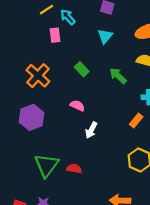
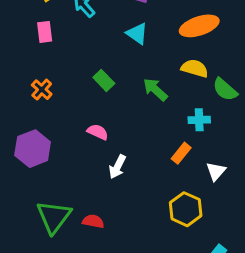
pink rectangle: (55, 35) -> (45, 32), moved
cyan triangle: (105, 36) -> (137, 33), turned -35
orange cross: (38, 76) -> (42, 90), size x0.6

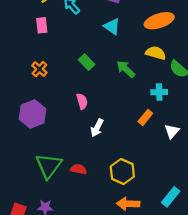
pink semicircle: (98, 132) -> (82, 101), turned 49
yellow hexagon: (186, 209) -> (122, 172), moved

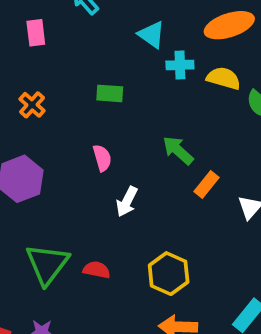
green rectangle: (87, 62) -> (110, 93), turned -42
green arrow: (126, 69) -> (178, 150), moved
cyan cross: (159, 92) -> (180, 65), moved

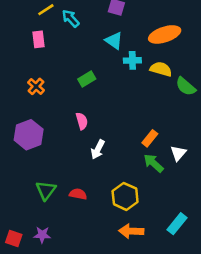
green rectangle: (110, 93) -> (87, 79), turned -35
green arrow: (178, 150) -> (153, 163), moved
green triangle: (47, 264) -> (46, 190), size x0.7

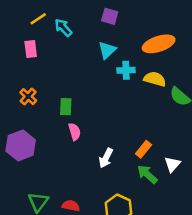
cyan triangle: (114, 41) -> (107, 50), turned 42
green rectangle: (87, 79) -> (66, 107), moved, turned -56
white arrow: (98, 149) -> (106, 158), moved

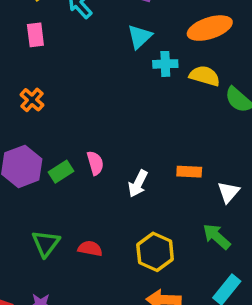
green rectangle: (66, 107) -> (61, 172), moved, turned 54
pink semicircle: (75, 132) -> (95, 163), moved
orange rectangle: (144, 149) -> (189, 172), turned 54
green arrow: (147, 174) -> (217, 237), moved

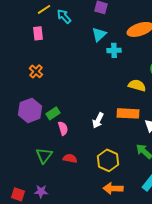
yellow semicircle: (205, 76) -> (137, 85), moved
pink semicircle: (95, 163) -> (63, 128), moved
orange rectangle: (189, 172) -> (128, 113), size x1.5

